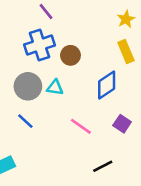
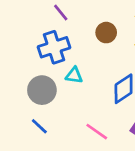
brown circle: (70, 55) -> (106, 33), moved
cyan triangle: (55, 88) -> (74, 75), moved

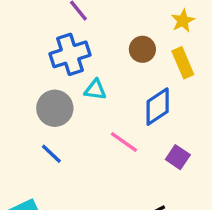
brown circle: (106, 33) -> (142, 49), moved
pink line: (97, 132) -> (124, 142), moved

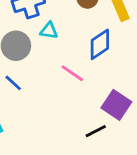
purple square: (178, 157) -> (116, 105), moved, size x1.5

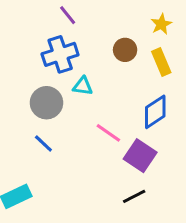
blue diamond: (100, 44) -> (155, 112), moved
purple square: (116, 105) -> (140, 156), moved

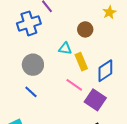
blue cross: (60, 54) -> (29, 23), moved
yellow rectangle: (161, 62) -> (81, 62), moved
cyan triangle: (83, 86) -> (65, 49), moved

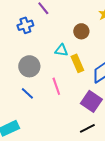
blue cross: (29, 23) -> (25, 25), size x0.7
pink line: (74, 85) -> (56, 86), moved, turned 36

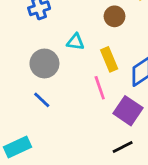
cyan triangle: (61, 50) -> (75, 42), moved
pink line: (56, 86) -> (100, 88), moved

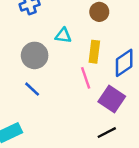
yellow rectangle: (109, 59) -> (94, 52), turned 30

